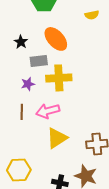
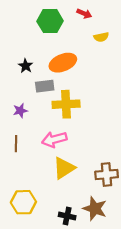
orange ellipse: (56, 39) -> (63, 63), turned -70
purple star: (28, 84) -> (20, 111), moved
brown line: (22, 112) -> (16, 144), moved

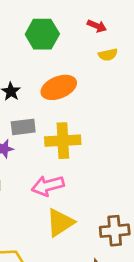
red arrow: (84, 14) -> (97, 26), moved
gray rectangle: (45, 86) -> (23, 127), moved

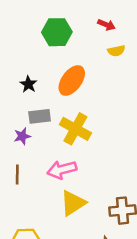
orange ellipse: (59, 87) -> (72, 80), turned -32
yellow cross: (63, 141) -> (75, 129), turned 32

